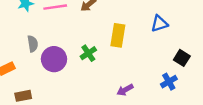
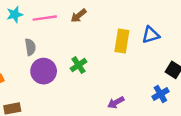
yellow rectangle: (118, 35) -> (122, 41), moved
gray semicircle: (33, 44) -> (30, 47), moved

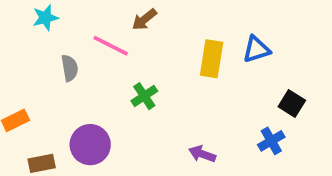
pink line: (45, 18) -> (111, 46), moved, turned 35
purple circle: (44, 71) -> (90, 145), moved
purple arrow: (116, 102) -> (202, 154), turned 49

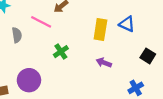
blue triangle: (256, 49) -> (127, 24), turned 42
blue cross: (271, 141) -> (136, 88), moved
purple arrow: (202, 154) -> (104, 63), moved

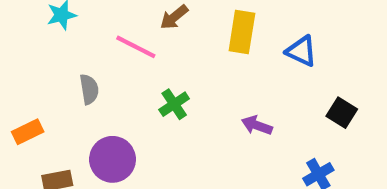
yellow rectangle: (100, 30) -> (242, 32), moved
gray semicircle: (17, 35) -> (89, 89), moved

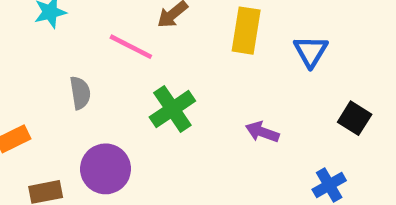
blue triangle: (301, 51) -> (311, 51), turned 36
green cross: (174, 104) -> (172, 109), size x1.4

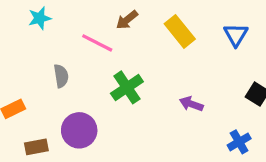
yellow rectangle: (246, 31) -> (180, 31), turned -48
blue triangle: (311, 51) -> (236, 35), moved

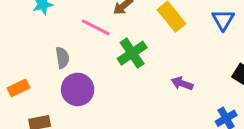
green cross: (127, 87) -> (132, 53), moved
purple circle: (79, 130) -> (78, 89), moved

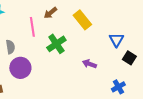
blue triangle: (223, 20) -> (116, 40), moved
pink line: (96, 27) -> (32, 27), turned 54

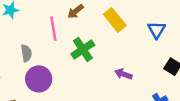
blue triangle: (116, 40) -> (157, 30), moved

